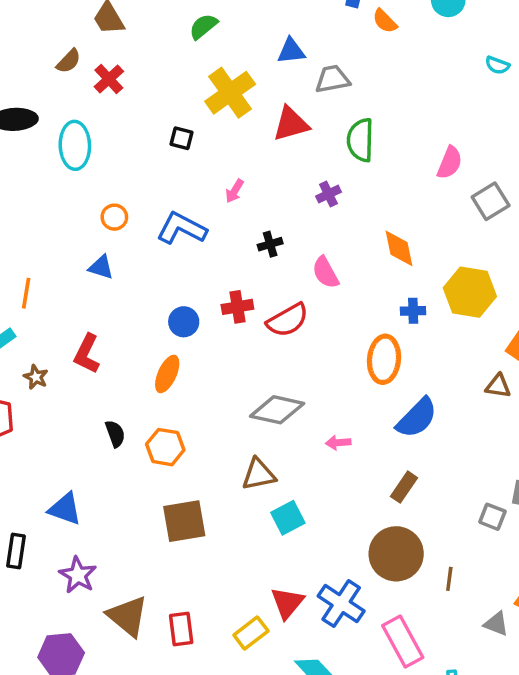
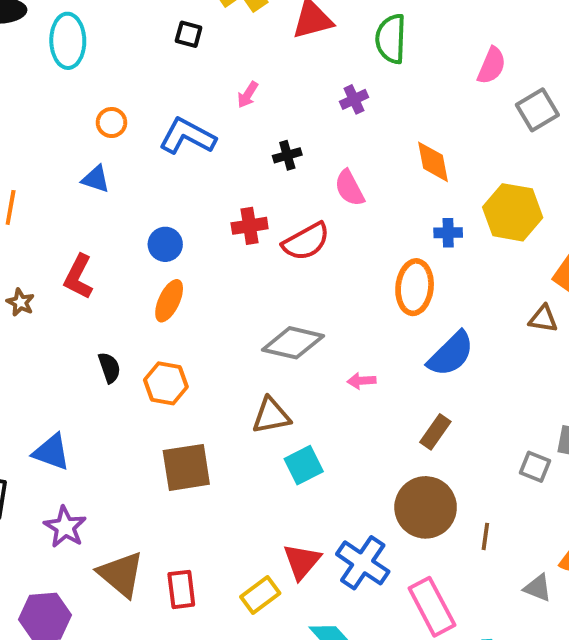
blue circle: (184, 322) -> (165, 244), moved

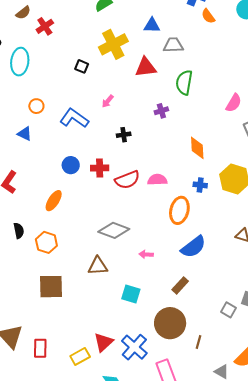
pink semicircle: (349, 188) -> (157, 180), moved, turned 108
blue circle: (165, 244) -> (71, 165), moved
cyan square: (304, 465) -> (131, 294), moved, turned 36

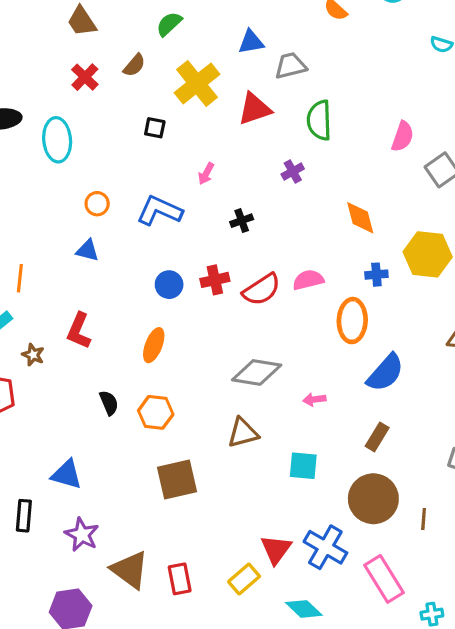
brown semicircle: (23, 13) -> (134, 65), moved

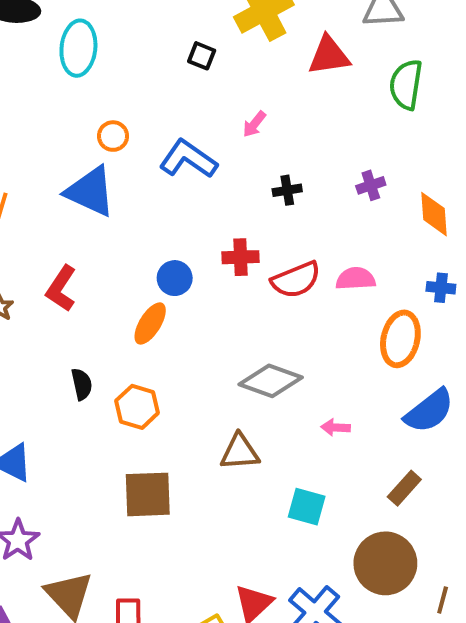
purple cross: (293, 172) -> (371, 185), moved
blue triangle: (87, 250) -> (90, 191), size x1.8
blue circle: (169, 285) -> (175, 278), moved

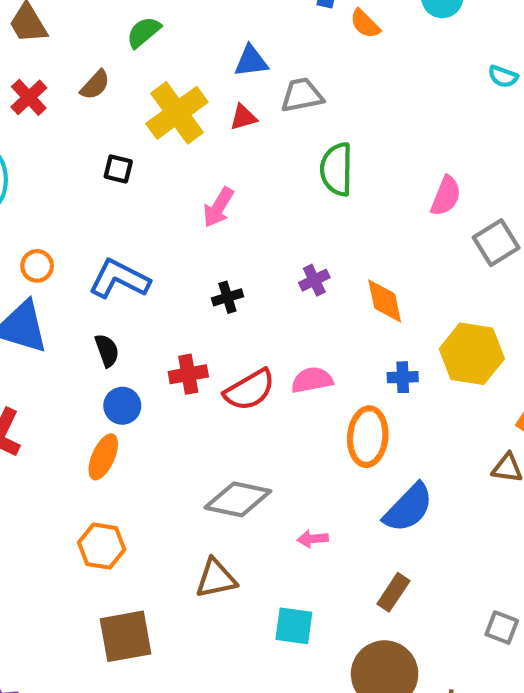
red triangle: (329, 56) -> (243, 117), moved, size x0.6
pink arrow: (254, 124) -> (218, 207), moved, size x1.4
black semicircle: (82, 384) -> (107, 350), moved

